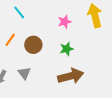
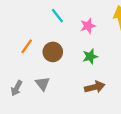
cyan line: (19, 13) -> (57, 16), moved
brown arrow: (71, 76) -> (95, 87), size x0.7

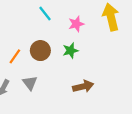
orange line: (27, 46) -> (15, 56), moved
green star: (90, 56) -> (70, 51), moved

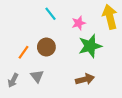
green star: (70, 51) -> (90, 46), moved, size x1.6

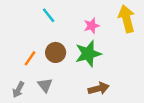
cyan line: (51, 14) -> (49, 15), moved
green star: (90, 46) -> (88, 54), moved

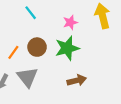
gray triangle: (45, 85) -> (27, 77), size x1.5

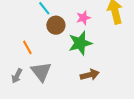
brown circle: (37, 47) -> (56, 25), moved
orange line: (13, 52) -> (27, 47), turned -64

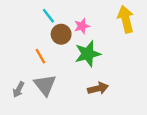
pink star: (83, 18) -> (82, 26), moved
orange line: (27, 47) -> (40, 56), moved

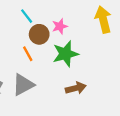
orange line: (40, 56) -> (28, 54), moved
gray triangle: (45, 85) -> (23, 85), turned 40

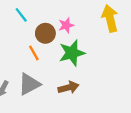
cyan line: (27, 16) -> (21, 15), moved
brown arrow: (76, 88) -> (68, 87), moved

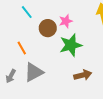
orange line: (34, 53) -> (22, 48), moved
brown arrow: (68, 87) -> (83, 75), moved

